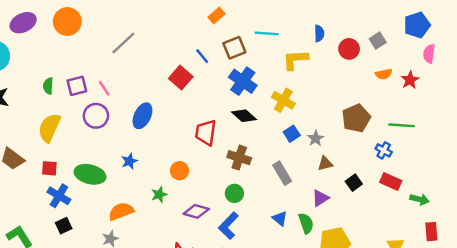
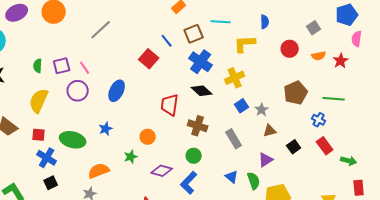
red circle: (349, 49) -> (290, 49), moved
yellow cross: (283, 100) -> (235, 78), turned 36
red rectangle: (391, 181) -> (325, 146), turned 30

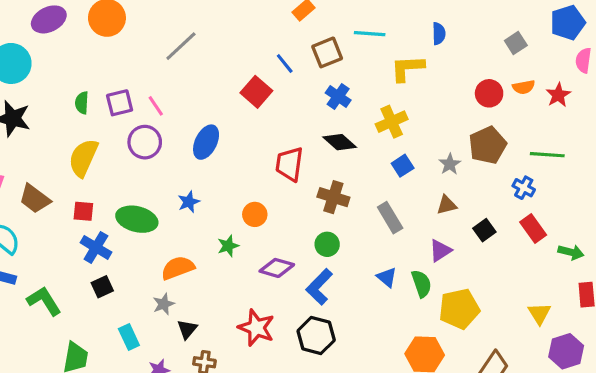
red circle: (290, 49) -> (489, 93), moved
blue cross: (201, 62) -> (338, 96), size x0.7
gray star: (262, 110) -> (450, 164), moved

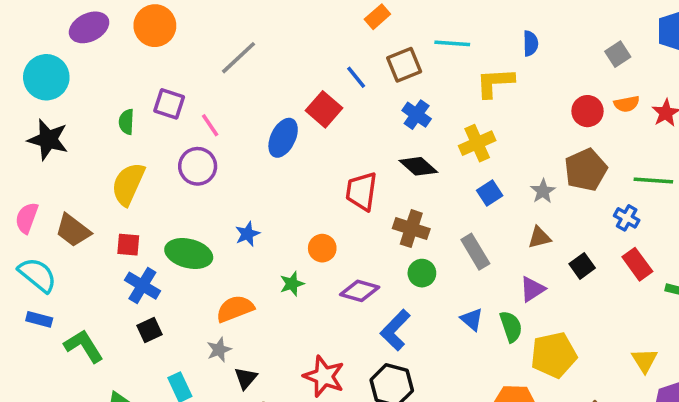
purple square: (120, 103) -> (169, 104), moved, turned 32
blue ellipse: (206, 142) -> (283, 138), moved
green circle: (327, 244) -> (422, 273), moved
purple diamond: (277, 268) -> (360, 291), moved

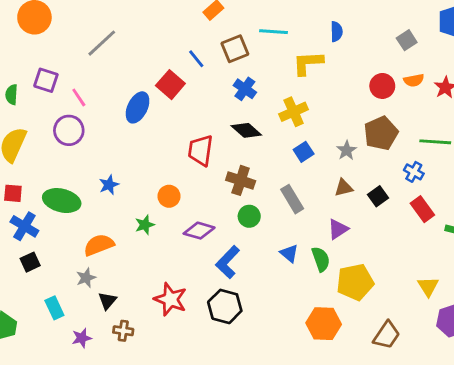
black square: (582, 266) -> (378, 196), moved

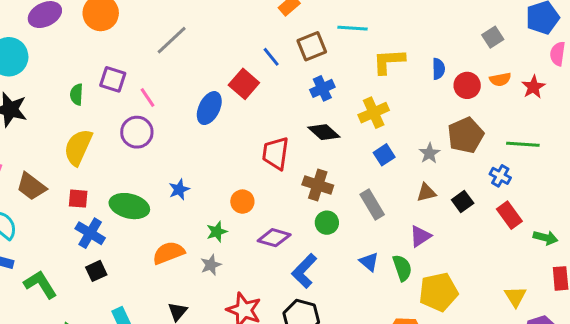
blue semicircle: (336, 32) -> (438, 69), moved
blue cross: (245, 89) -> (322, 88), turned 30
gray star: (86, 278) -> (211, 265), moved

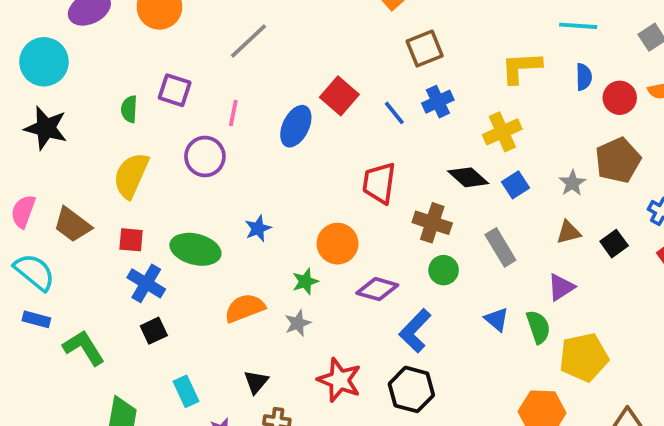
cyan line: (353, 28) -> (578, 26), moved
blue line: (271, 57) -> (394, 113), moved
pink line: (147, 97) -> (233, 113), moved, turned 45
black diamond: (324, 132) -> (468, 177), moved
orange circle: (242, 202) -> (338, 244), size x1.4

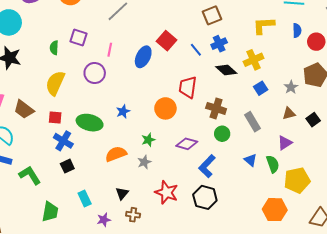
black diamond: (468, 177) -> (226, 70), moved
orange circle: (338, 244) -> (165, 108), moved

